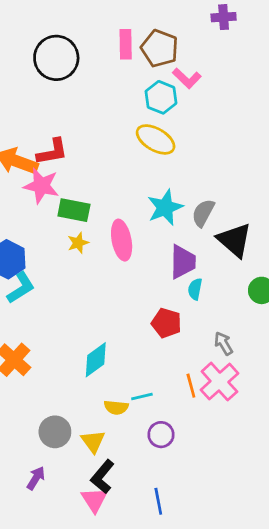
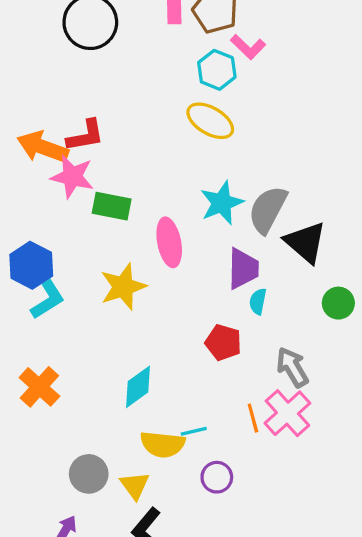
gray semicircle: (203, 213) -> (268, 209), size x1.4
yellow star: (78, 243) -> (123, 287), moved, size x1.8
gray arrow: (224, 343) -> (292, 367), size x1.4
yellow semicircle: (116, 407) -> (163, 444), size x1.5

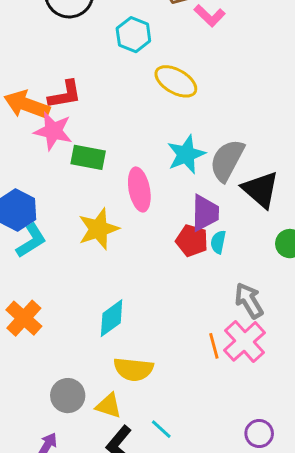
cyan hexagon: (217, 70) -> (133, 35), moved
red pentagon: (223, 343) -> (192, 241), moved
cyan line: (194, 431) -> (161, 429), moved, turned 55
purple circle: (217, 477) -> (259, 434), moved
yellow triangle: (135, 485) -> (109, 406), turned -36

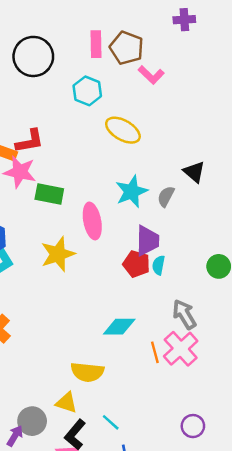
gray semicircle: (227, 160) -> (166, 196), size x0.6
black triangle: (261, 190) -> (194, 172), moved, size x0.7
cyan diamond: (112, 318) -> (119, 327), moved, turned 36
gray circle: (68, 396) -> (32, 421), moved

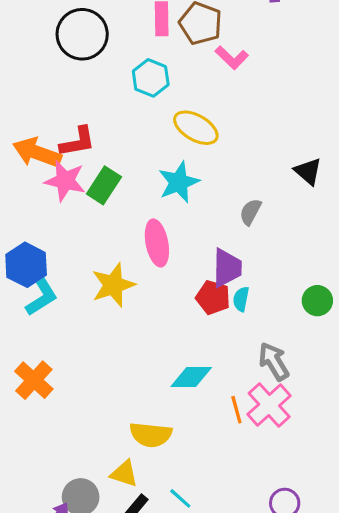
black triangle: (194, 172) -> (308, 171), moved
cyan star: (132, 192) -> (179, 182), moved
green rectangle: (49, 194) -> (104, 185), moved, turned -68

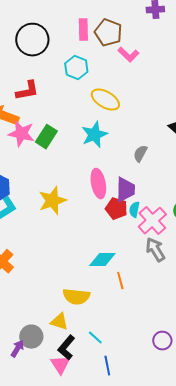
red L-shape: (77, 142) -> (27, 91), moved
pink ellipse: (157, 243) -> (98, 184), moved
pink cross: (269, 405) -> (152, 221), moved
orange line: (236, 410) -> (120, 281), moved

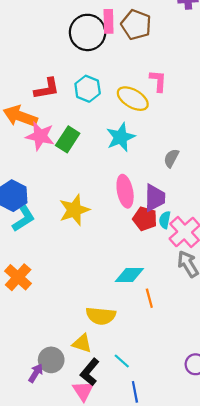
black circle: (32, 40) -> (88, 32), moved
pink L-shape: (128, 55) -> (158, 81), moved, turned -130
cyan hexagon: (76, 68) -> (88, 89), moved

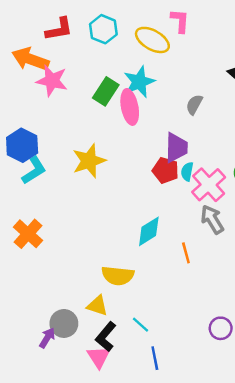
green rectangle: (68, 139) -> (106, 91), moved
pink ellipse: (125, 191) -> (130, 107), moved
cyan diamond: (129, 275) -> (149, 231), turned -32
orange line: (149, 298) -> (186, 253), moved

